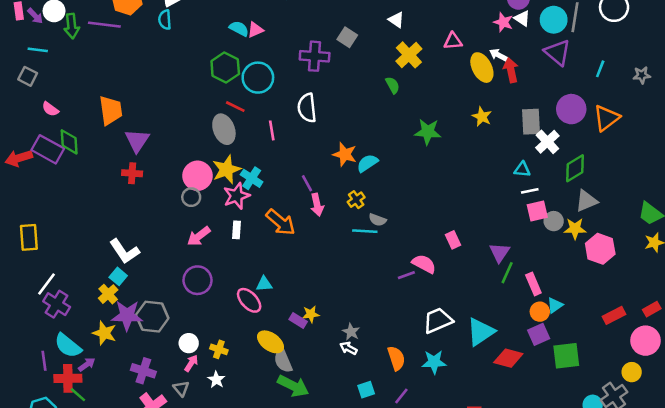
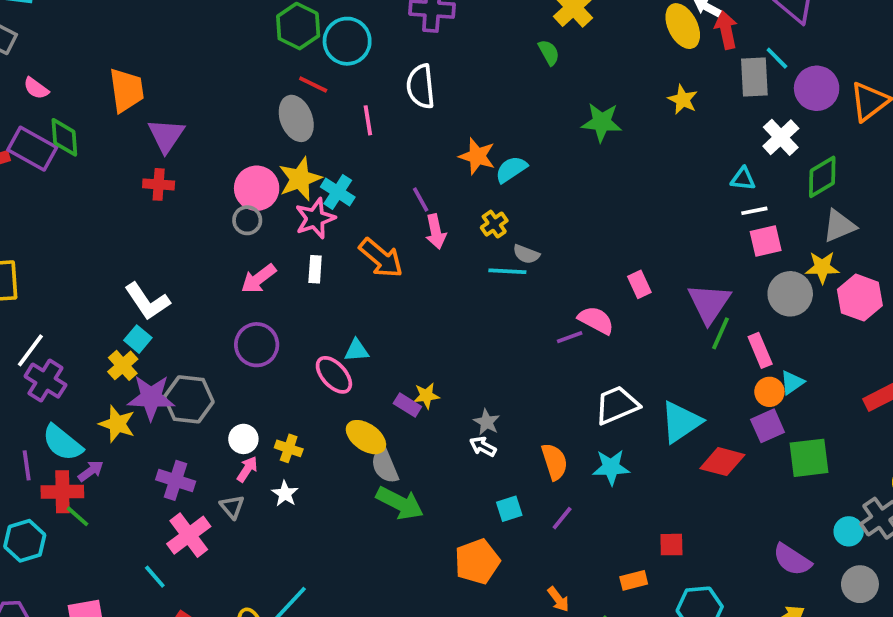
cyan line: (600, 69) -> (777, 58), moved, turned -66
gray rectangle: (531, 122) -> (754, 77), moved
gray circle: (554, 221) -> (790, 294), moved, size x1.5
purple triangle: (500, 253) -> (709, 303), size x1.4

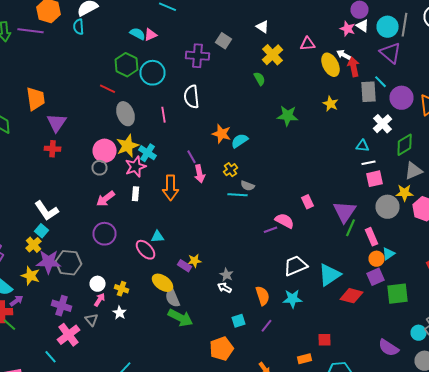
red line: (313, 85) -> (108, 89), moved
orange arrow: (381, 258) -> (170, 188), turned 50

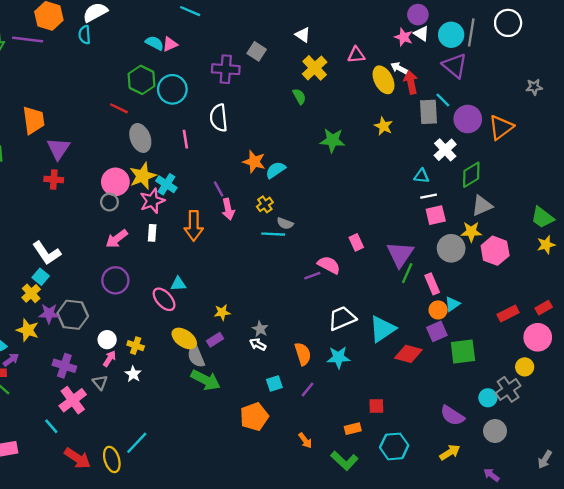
purple star: (48, 262) -> (49, 314), size x0.7
purple rectangle: (184, 266) -> (215, 340), moved, turned -64

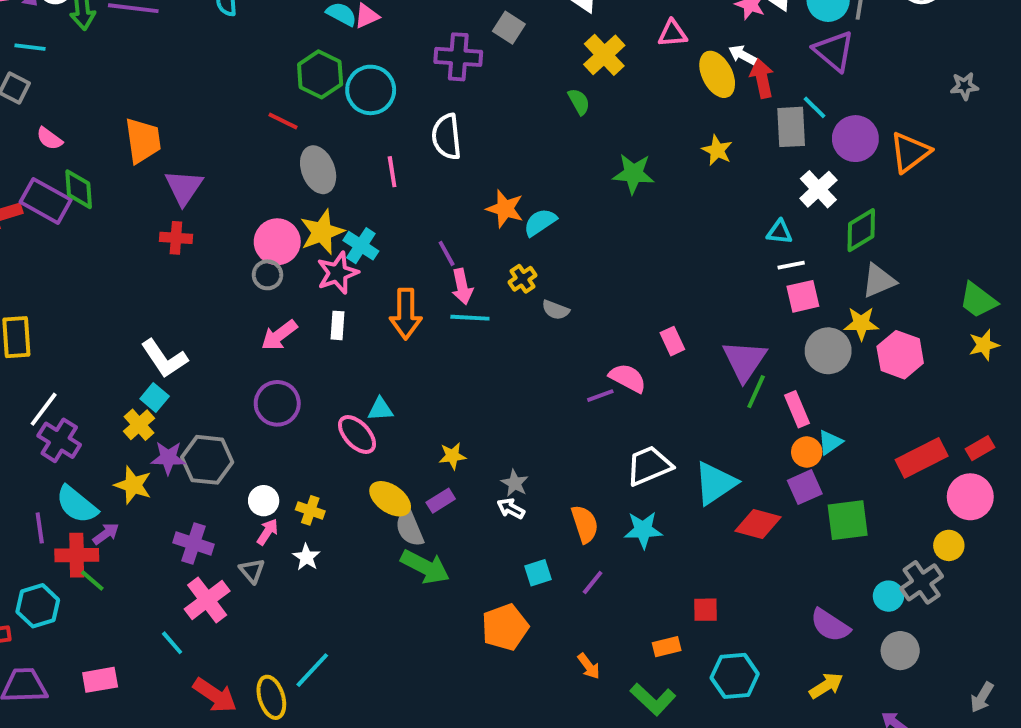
cyan line: (273, 234) -> (470, 318), moved
red rectangle: (508, 314) -> (922, 458), size x1.4

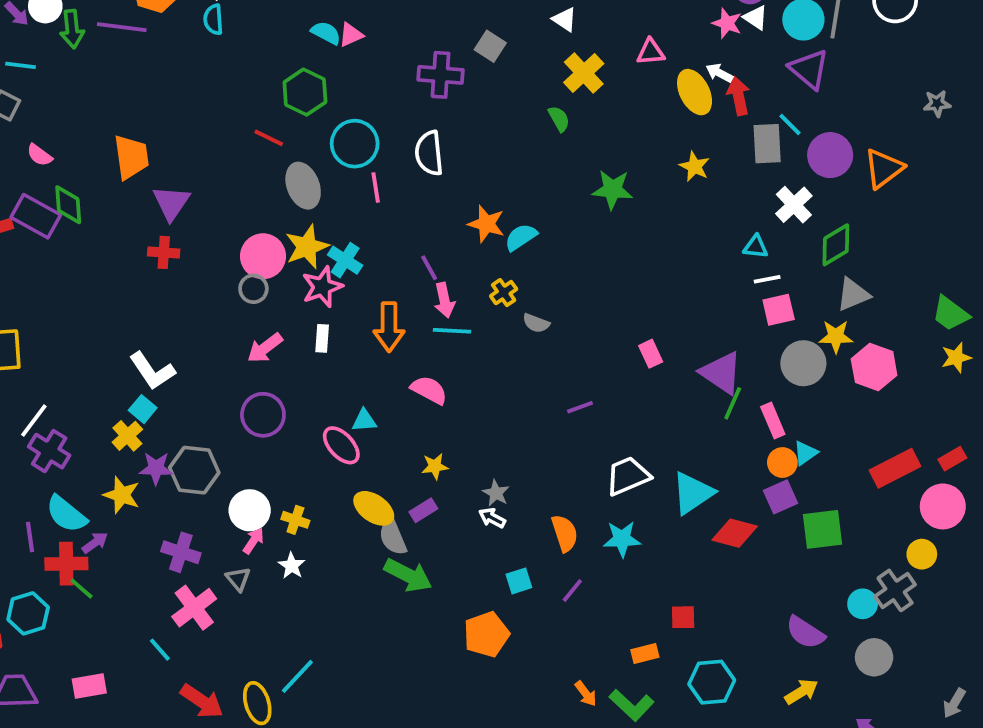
cyan circle: (371, 90) -> (355, 144), moved
purple triangle: (744, 361) -> (721, 373), turned -30
pink semicircle: (628, 378) -> (429, 390), moved
white circle: (264, 501) -> (250, 510), size x1.4
orange arrow: (589, 666) -> (586, 694), moved

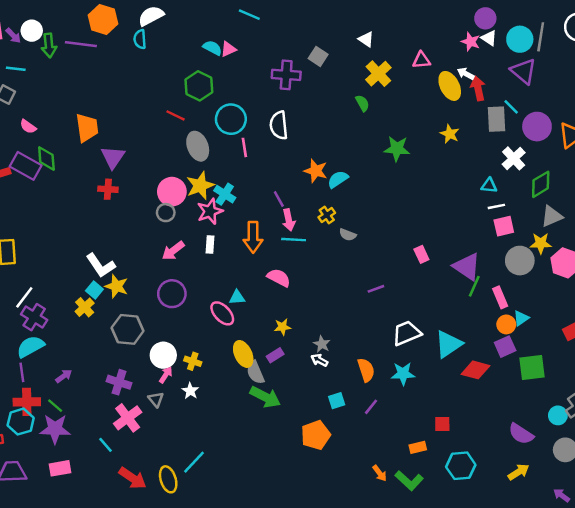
purple star: (156, 468) -> (55, 429), moved, size x1.4
yellow star: (122, 495) -> (117, 286), moved
yellow ellipse: (374, 508) -> (243, 354), turned 30
cyan semicircle: (66, 514) -> (30, 347), moved, turned 112
red cross: (66, 564) -> (27, 402), moved

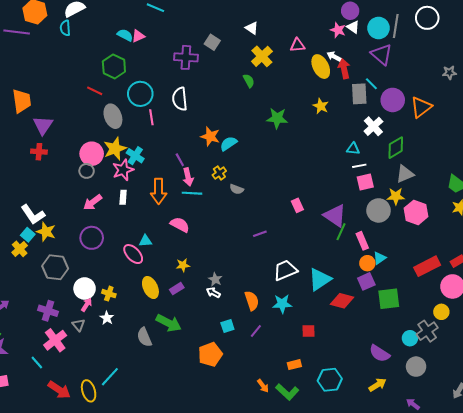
gray semicircle: (255, 372) -> (144, 337), moved
red square: (442, 424) -> (309, 331), moved

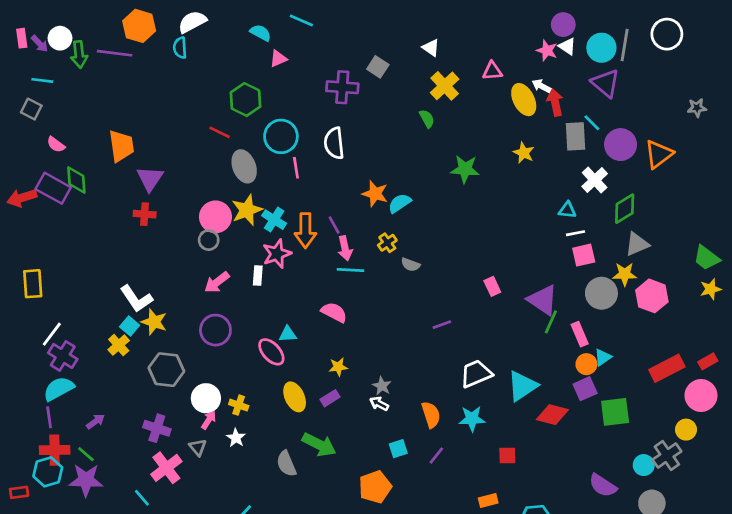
cyan semicircle: (125, 35) -> (260, 33), moved
pink star: (123, 170) -> (277, 254), moved
orange arrow: (159, 191) -> (305, 230), moved

